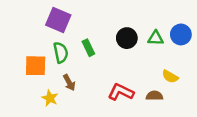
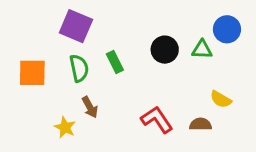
blue circle: (181, 34) -> (227, 29), moved
orange square: (36, 66) -> (32, 73), moved
red L-shape: (121, 92) -> (157, 120), turned 30

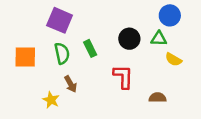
blue circle: (227, 29) -> (170, 15), moved
yellow semicircle: (221, 99) -> (173, 60), moved
red L-shape: (157, 120) -> (123, 77), moved, turned 35

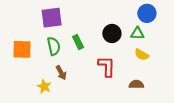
purple square: (60, 20) -> (52, 18), turned -30
yellow semicircle: (173, 60) -> (142, 55), moved

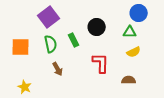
purple square: (52, 18) -> (49, 17), turned -30
black circle: (112, 33) -> (97, 27), moved
yellow semicircle: (142, 55) -> (134, 52), turned -56
yellow star: (44, 86) -> (25, 87), moved

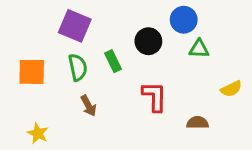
blue circle: (139, 13) -> (184, 20), moved
purple square: (49, 17) -> (75, 26), turned -30
yellow semicircle: (134, 52) -> (231, 89), moved

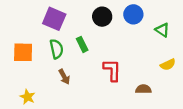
black circle: (148, 41) -> (102, 17), moved
green triangle: (199, 49) -> (162, 30), moved, turned 32

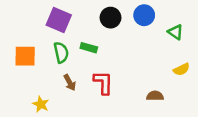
green rectangle: (82, 44) -> (89, 48), turned -48
red L-shape: (112, 70) -> (103, 83), moved
yellow star: (27, 97) -> (41, 104), moved

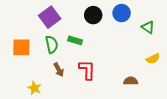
purple square: (59, 20) -> (50, 17), turned 30

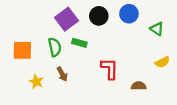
purple square: (50, 17) -> (67, 19), moved
red L-shape: (87, 70) -> (110, 69), moved
yellow star: (34, 88) -> (36, 82), moved

